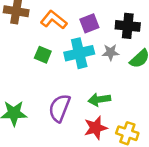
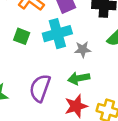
gray star: (111, 52) -> (83, 49), moved

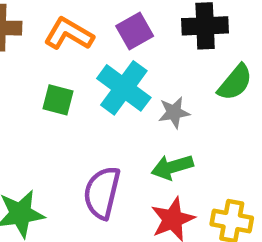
cyan cross: (57, 34) -> (124, 88), turned -32

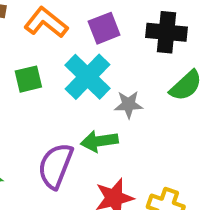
green square: (58, 100) -> (28, 79), turned -36
green arrow: (172, 167) -> (99, 141), moved

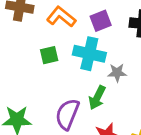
cyan cross: (88, 77) -> (89, 54), turned -32
green arrow: (99, 141) -> (97, 98), turned -55

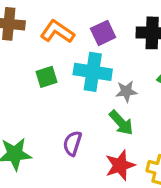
green arrow: (97, 98) -> (121, 123), moved, turned -65
purple semicircle: (67, 114) -> (72, 143), size x0.7

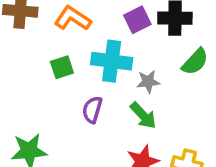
purple square: (103, 33) -> (137, 20), moved
purple semicircle: (72, 143) -> (92, 110), moved

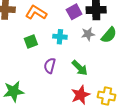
cyan cross: (112, 61) -> (60, 37), size x0.6
gray star: (148, 82) -> (88, 34), moved

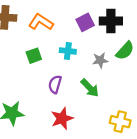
gray star: (88, 34) -> (100, 60), moved
red star: (81, 95) -> (62, 118), moved

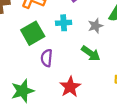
green square: (34, 56) -> (33, 33), size x1.5
purple semicircle: (55, 84) -> (47, 58), moved

